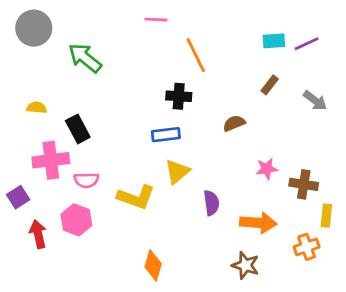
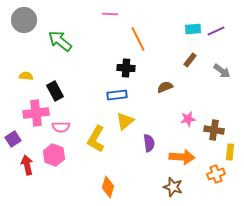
yellow L-shape: (136, 197) -> (96, 139), turned 100

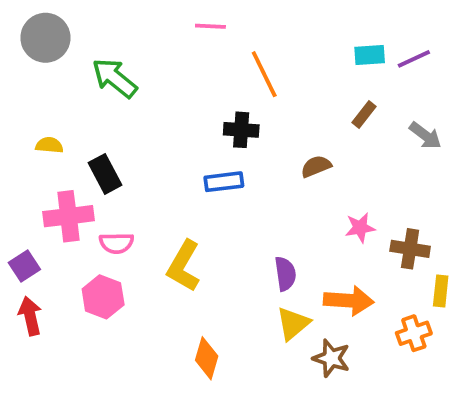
yellow triangle: (125, 121) -> (293, 324), moved
red arrow: (27, 165) -> (30, 316), moved

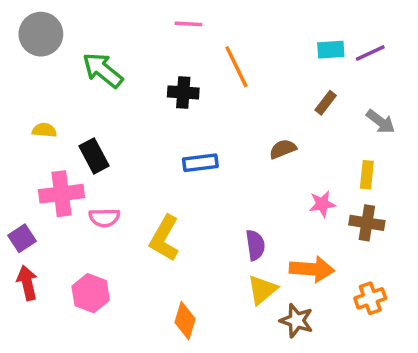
black cross: (241, 130) -> (183, 92), moved
yellow rectangle: (441, 291) -> (367, 175), moved
pink hexagon: (103, 297) -> (91, 293), moved

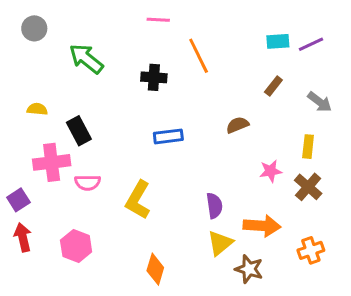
gray circle: (41, 34) -> (34, 28), size x0.7
brown cross: (367, 223) -> (308, 187), turned 32

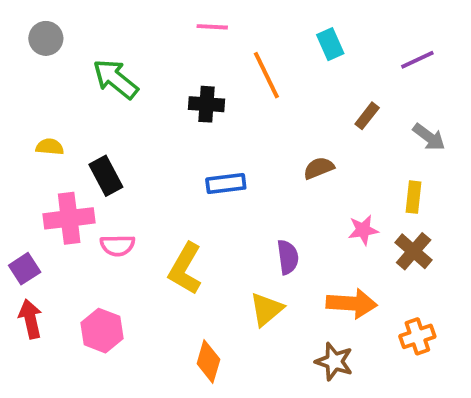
cyan rectangle: (278, 41) -> (330, 44), moved, turned 70
purple semicircle: (214, 206) -> (288, 257), moved
yellow triangle: (220, 243) -> (266, 309), moved

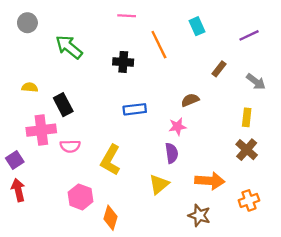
pink star: (363, 230) -> (177, 127), moved
pink hexagon: (102, 331) -> (81, 197), moved
orange diamond: (208, 362) -> (111, 218), moved

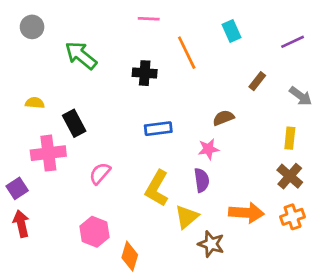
pink semicircle: (70, 146) -> (100, 173), moved, turned 132
yellow L-shape: (111, 160) -> (157, 188), moved
orange cross: (249, 200) -> (293, 217), moved
brown star: (199, 215) -> (211, 244), moved

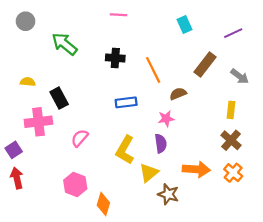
orange line: (187, 53) -> (153, 70), moved
brown rectangle: (257, 81) -> (205, 64), size x1.6
orange cross: (293, 217) -> (233, 173), turned -30

